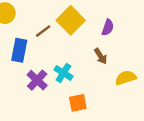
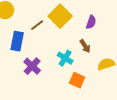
cyan cross: (63, 73) -> (65, 58), moved
orange square: (78, 103) -> (77, 80), moved, turned 35

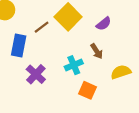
purple semicircle: (91, 22) -> (104, 24), turned 32
cyan cross: (65, 58) -> (74, 65), turned 35

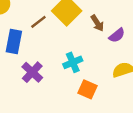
purple semicircle: (104, 24) -> (117, 35), moved
brown arrow: (97, 51) -> (97, 23), moved

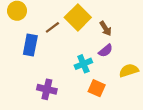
purple semicircle: (117, 35) -> (106, 51), moved
purple cross: (32, 72) -> (47, 89), moved, turned -30

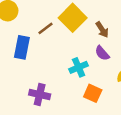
purple semicircle: (106, 51) -> (102, 53), turned 88

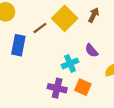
brown arrow: (102, 30) -> (94, 15), moved, turned -120
purple cross: (40, 95) -> (57, 88), moved

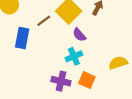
purple semicircle: (92, 51) -> (79, 35), moved

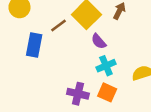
cyan cross: (74, 56) -> (106, 66), moved

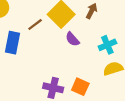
cyan cross: (106, 66) -> (107, 45), moved

